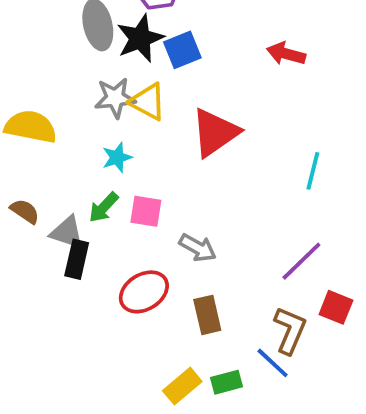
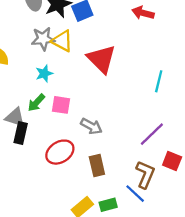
red triangle: (215, 132) -> (101, 59), turned -40

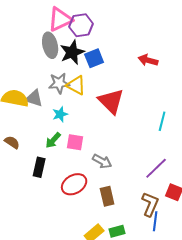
gray triangle: (15, 117) -> (34, 98), moved
blue line: (135, 194) -> (155, 221), moved, turned 54

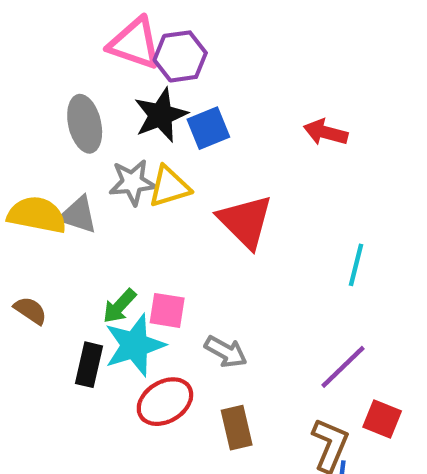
pink triangle: (60, 19) -> (135, 43), turned 44
gray ellipse: (50, 45) -> (85, 124), moved
yellow triangle: (76, 85) -> (169, 187), turned -45
cyan star: (60, 114) -> (135, 345), moved, size x1.8

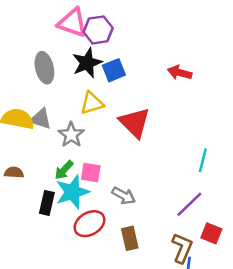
gray star: (132, 182) -> (71, 135), moved, turned -30
cyan line: (356, 265) -> (203, 160), moved
brown semicircle: (30, 310) -> (14, 173), turned -30

